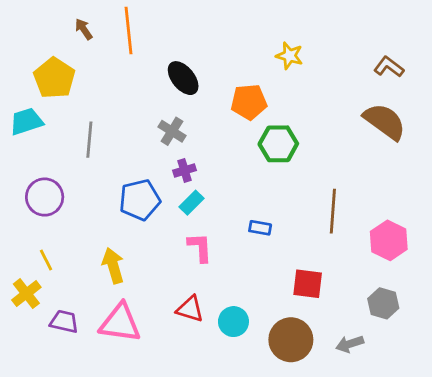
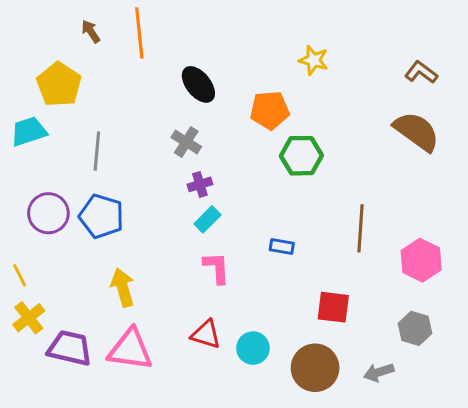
blue pentagon: (140, 200) -> (101, 216), moved, turned 30
yellow line: (46, 260) -> (20, 275), moved
purple trapezoid: (64, 322) -> (70, 348), size x1.4

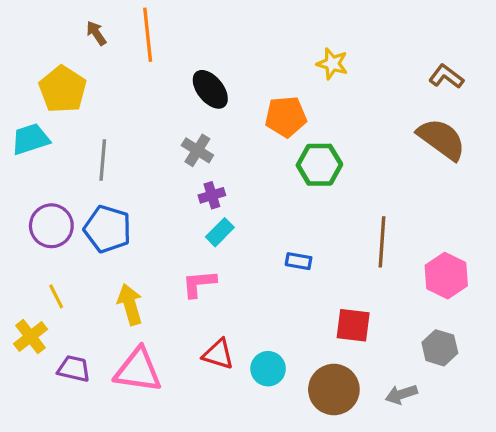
pink L-shape: (217, 268) -> (199, 284), moved, turned -92
yellow line: (20, 275) -> (56, 296), moved
purple trapezoid: (70, 348) -> (74, 369), size x0.7

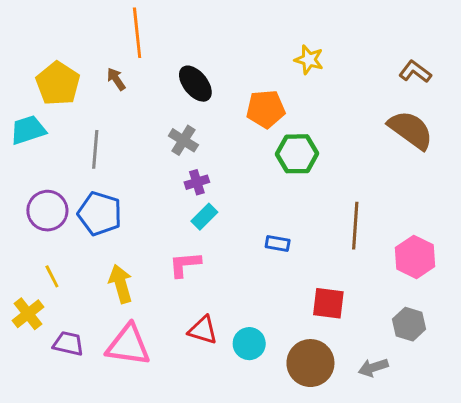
brown arrow: (96, 33) -> (116, 79), moved

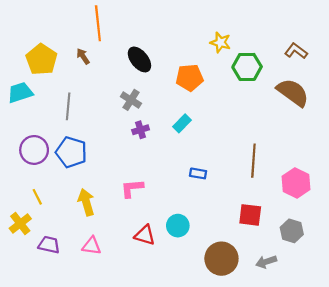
green hexagon: (297, 154) -> (247, 67), moved
cyan rectangle: (204, 217) -> (182, 123), moved
red square: (328, 303) -> (250, 215), moved
cyan circle: (249, 344) -> (178, 226), moved
pink triangle: (128, 345) -> (92, 246), size x0.6

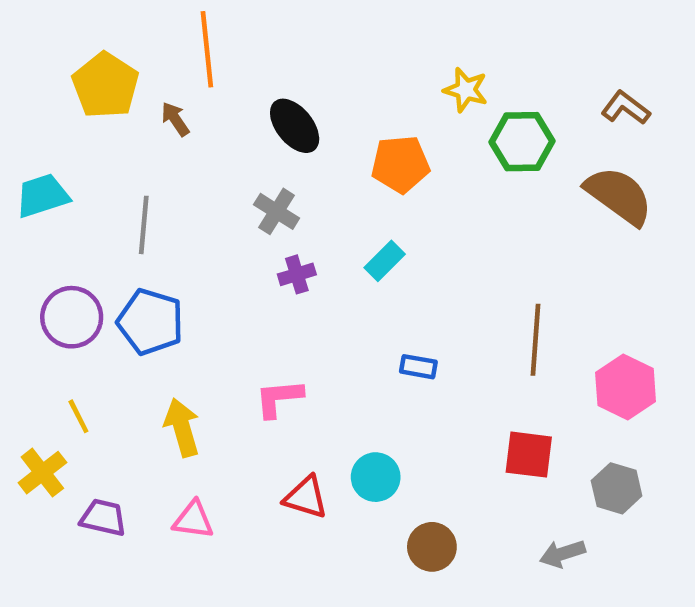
yellow pentagon: (42, 59) -> (105, 85), moved
brown circle: (221, 259) -> (432, 547), moved, size x0.7

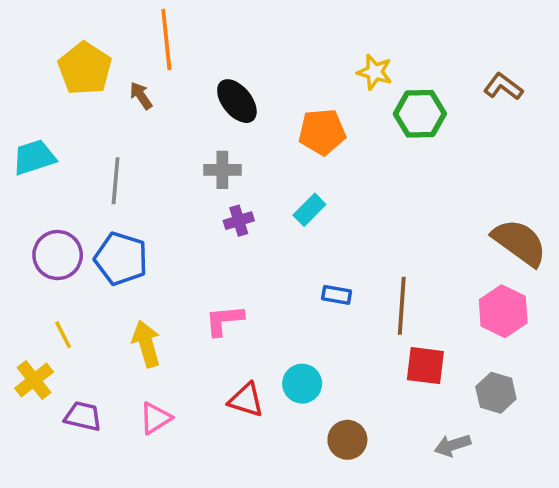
brown semicircle: (619, 196) -> (520, 242), moved
gray cross: (277, 211) -> (222, 170), turned -32
brown line: (536, 340) -> (402, 306), moved
pink triangle: (193, 520) -> (155, 418), turned -40

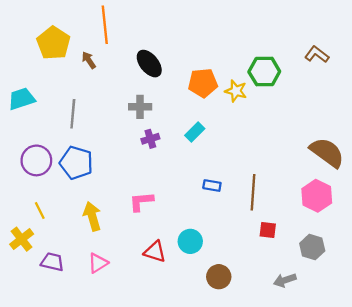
yellow star: (375, 72) -> (236, 91), moved
red square: (425, 366) -> (268, 230), size x0.7

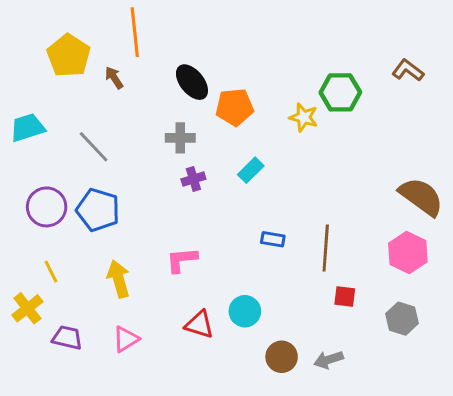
orange pentagon: (203, 83) -> (235, 107), moved
gray line: (73, 114) -> (94, 147), turned -48
gray arrow: (285, 280) -> (329, 360), moved

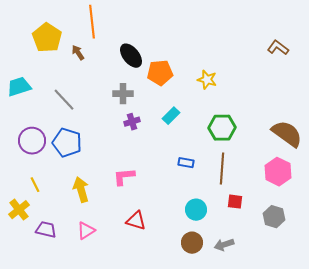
green hexagon: (340, 92) -> (222, 128), moved
cyan circle: (245, 311) -> (196, 210), moved

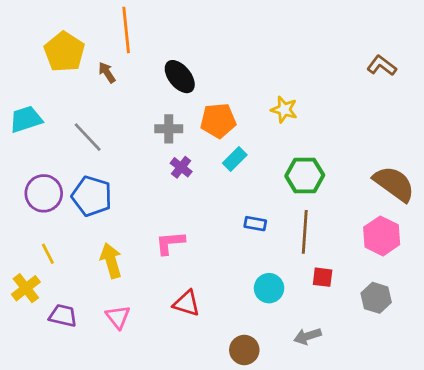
orange pentagon: (160, 73) -> (218, 121), moved
purple cross: (132, 122) -> (181, 167), turned -35
pink triangle: (86, 231) -> (118, 317), turned -36
brown circle: (192, 243) -> (244, 350), moved

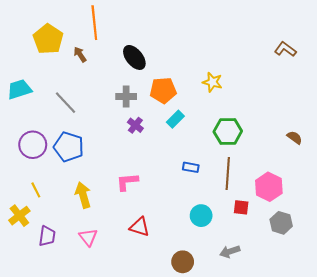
brown semicircle: (394, 184) -> (295, 138), size x0.5
pink hexagon: (382, 236) -> (269, 187), moved
purple trapezoid: (63, 316) -> (47, 236), turned 85

